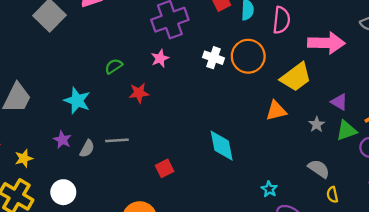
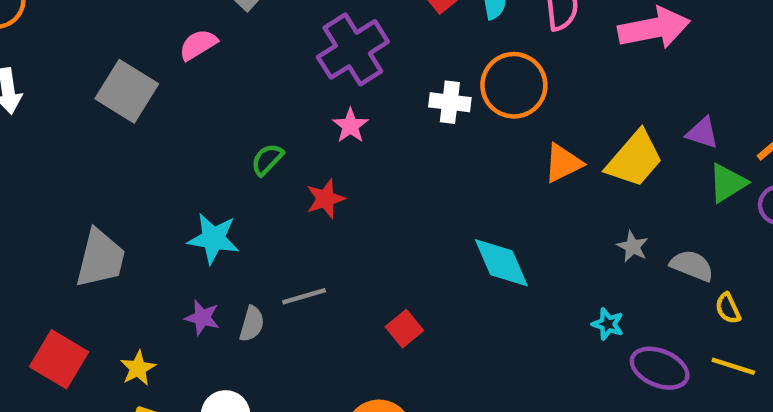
yellow trapezoid: (296, 77) -> (634, 159), moved
orange triangle: (276, 111) -> (563, 163), moved
gray star: (317, 124) -> (633, 247), moved

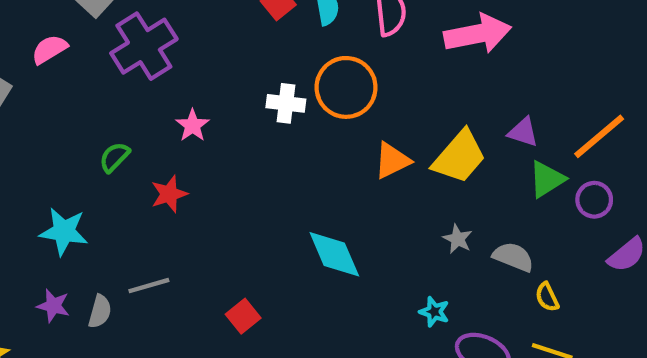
purple cross: (353, 49) -> (144, 46), moved

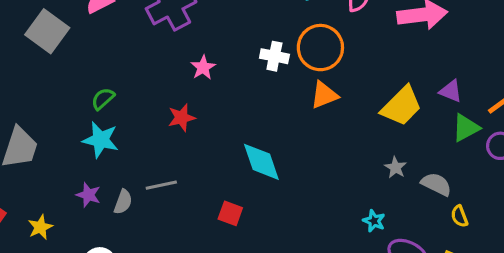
green semicircle: (114, 157) -> (103, 99), moved
orange triangle: (392, 161) -> (324, 95), moved
cyan diamond: (334, 254) -> (261, 162), moved
red square: (243, 316) -> (230, 213), turned -35

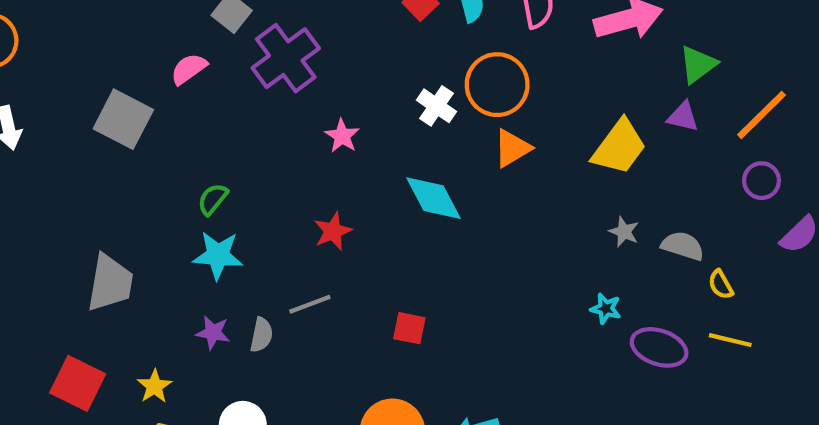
white cross: (274, 56) -> (437, 106), turned 32
red star: (182, 118) -> (333, 231), moved
green triangle: (466, 128) -> (698, 64), moved
cyan diamond: (261, 162) -> (434, 198), moved

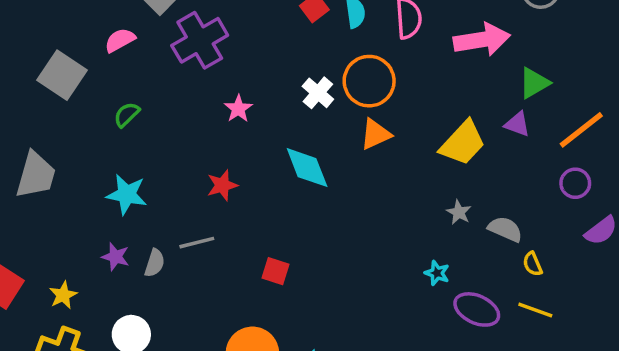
green semicircle: (213, 199) -> (127, 115), moved
gray trapezoid: (110, 283) -> (36, 175), moved

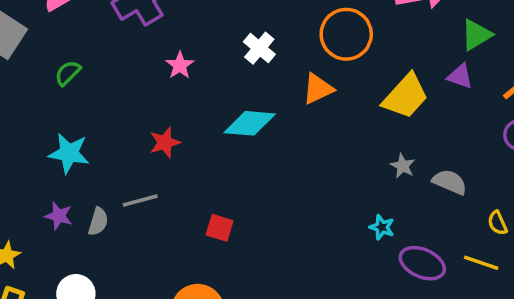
orange circle: (369, 81) -> (346, 34), moved
cyan diamond: (307, 168) -> (250, 123), turned -63
yellow semicircle: (533, 264) -> (497, 223), moved

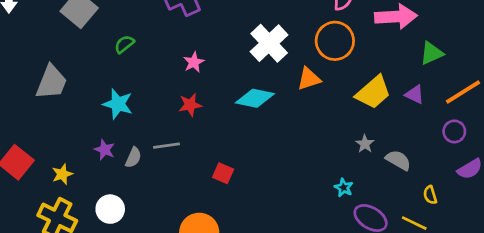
white cross: (259, 48) -> (269, 43), size x1.6
pink star: (180, 65) -> (194, 62), moved
purple triangle: (460, 76) -> (415, 95), moved

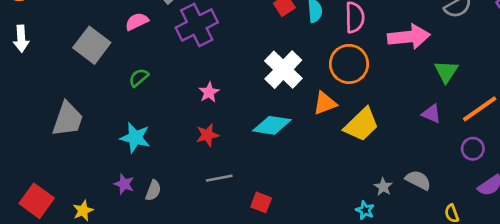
green triangle: (432, 53) -> (446, 72), turned -30
yellow trapezoid: (373, 92) -> (361, 125), moved
gray star: (365, 144) -> (383, 187), moved
gray line: (167, 146) -> (219, 178), moved
red square: (223, 173) -> (261, 202), moved

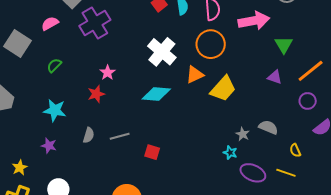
red star: (207, 135) -> (96, 94), moved
gray semicircle: (153, 190) -> (89, 135), moved

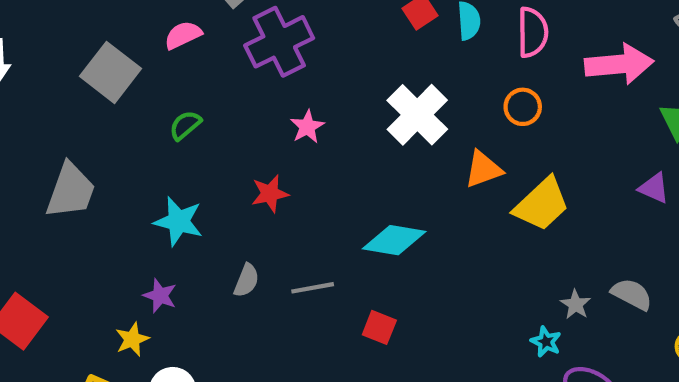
orange circle: (211, 44) -> (523, 107), size x0.6
pink star: (108, 73) -> (307, 127), moved
cyan diamond: (156, 94) -> (394, 240), moved
yellow star: (20, 168) -> (132, 339), moved

